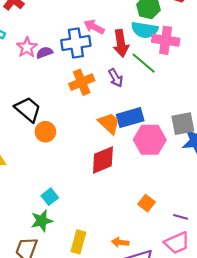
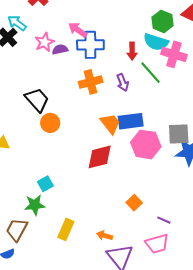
pink arrow: (94, 27) -> (78, 30), moved
red arrow: (121, 43) -> (132, 51), size x0.7

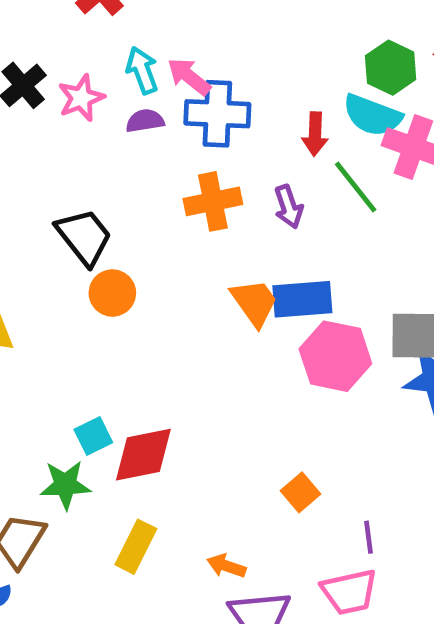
cyan arrow: (17, 23) -> (142, 70), moved, turned 30
pink star: (45, 42) -> (81, 98), moved
red diamond: (100, 157) -> (143, 455), moved
purple line: (164, 220) -> (369, 537), turned 56

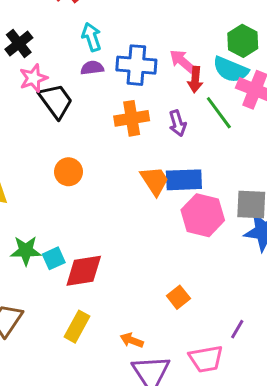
pink arrow: (189, 77) -> (182, 61), moved
pink star: (81, 98) -> (33, 78), moved
black trapezoid: (84, 237) -> (56, 101), moved
green star: (65, 485) -> (26, 251), moved
purple line: (369, 537) -> (237, 329), moved, turned 36

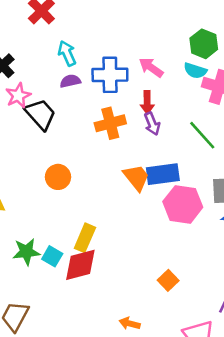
cyan semicircle: (231, 70) -> (195, 71), size x0.7
red arrow: (195, 80) -> (147, 102), moved
green line: (219, 113) -> (202, 135), moved
cyan square: (54, 258) -> (52, 256), turned -30
yellow rectangle: (77, 327) -> (85, 238), moved

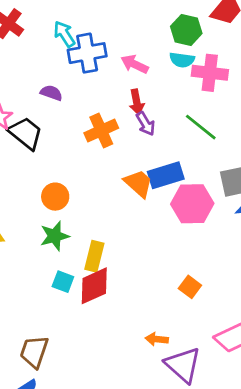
cyan arrow: (67, 53) -> (64, 34), moved
blue cross: (110, 75) -> (87, 53), moved
purple semicircle: (70, 81) -> (51, 93), turned 42
green star: (26, 252) -> (55, 236), moved

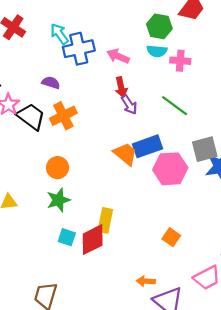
pink cross: (210, 73) -> (180, 61), size x0.7
orange cross: (101, 130) -> (63, 116), moved
yellow rectangle: (94, 256) -> (105, 220), moved

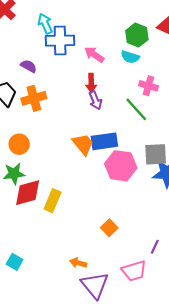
pink cross: (180, 61) -> (148, 86), moved
cyan square: (67, 237) -> (15, 262), moved
red diamond: (93, 240) -> (28, 193), moved

